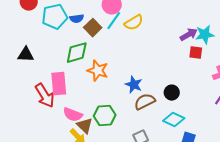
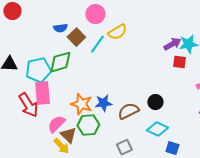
cyan pentagon: (55, 17) -> (38, 70), moved
cyan line: (114, 21) -> (97, 44), moved
orange star: (98, 71) -> (81, 104), moved
blue star: (134, 85) -> (103, 103), moved, turned -30
pink semicircle: (73, 115) -> (56, 124), turned 114

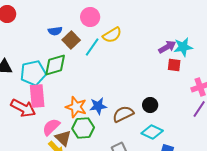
red arrow: (28, 105) -> (23, 108), turned -30

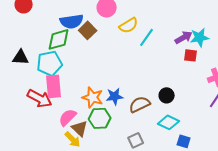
blue semicircle: (55, 31) -> (72, 21), size x1.6
cyan line: (92, 47) -> (147, 37), moved
green diamond: (55, 65) -> (59, 39), moved

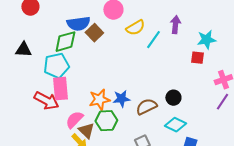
purple arrow: (184, 37) -> (175, 25), moved, turned -54
black triangle: (21, 57) -> (23, 50), moved
orange star: (93, 97) -> (99, 100), turned -30

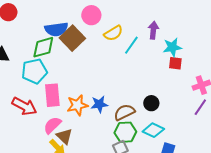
brown square: (94, 33) -> (72, 38), size x1.4
cyan star: (206, 40) -> (172, 47), moved
pink rectangle: (60, 89) -> (52, 95), moved
green hexagon: (106, 121) -> (125, 132), moved

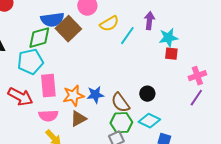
brown semicircle: (124, 112) -> (120, 103), turned -100
pink semicircle: (52, 125) -> (48, 116), turned -138
brown triangle: (64, 136) -> (78, 119), moved, turned 48

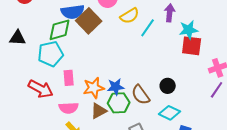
red square: (171, 54) -> (192, 46), size x1.5
pink rectangle: (48, 86) -> (69, 78), size x0.7
green hexagon: (121, 123) -> (119, 103), moved

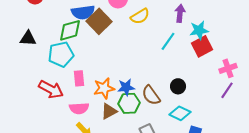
cyan line: (148, 28) -> (168, 41), moved
red square: (192, 46) -> (202, 46), turned -35

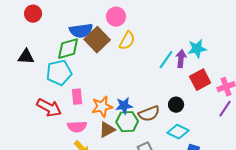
purple arrow: (180, 13) -> (181, 59), moved
yellow semicircle: (140, 16) -> (127, 41), moved, turned -30
red square: (202, 46) -> (200, 80), moved
brown semicircle: (151, 95) -> (149, 114), turned -75

